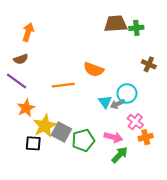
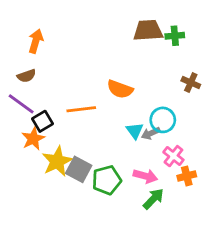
black square: (33, 143) -> (43, 121), moved, turned -35

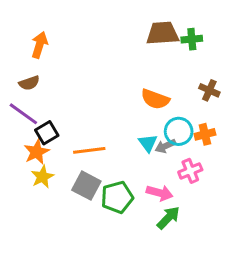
orange semicircle: (120, 89) -> (155, 99), moved
orange line: (81, 109) -> (89, 150), moved
pink cross: (173, 156) -> (190, 171), turned 30
yellow star: (57, 161) -> (42, 177), moved, size x0.7
orange cross: (187, 176) -> (205, 134), moved

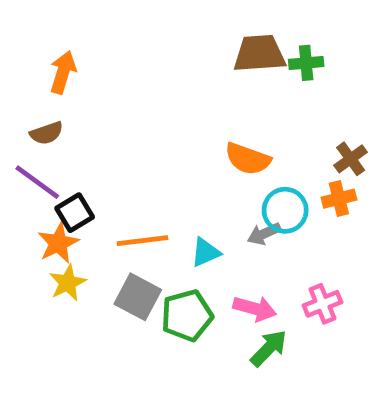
brown cross: (209, 90) -> (351, 159), moved, turned 30
orange cross: (205, 134) -> (339, 199), moved
cyan triangle: (148, 143) -> (206, 252), moved, turned 42
pink cross: (190, 171) -> (323, 304), moved

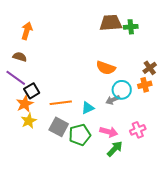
brown semicircle: (47, 133) -> (20, 57), turned -144

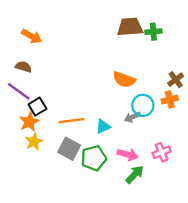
orange arrow: (27, 31) -> (32, 36), turned 102

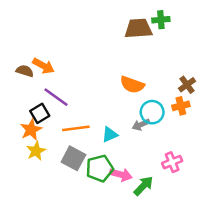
green cross: (153, 32) -> (161, 20), moved
orange arrow: (32, 36) -> (43, 66), moved
purple line: (19, 91) -> (56, 97), moved
pink arrow: (128, 155) -> (121, 175), moved

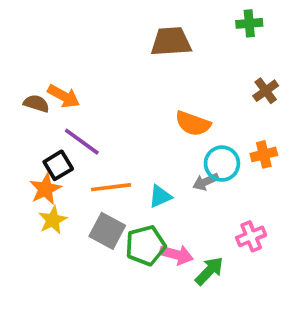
green cross: (161, 20) -> (249, 23), moved
brown trapezoid: (138, 28) -> (171, 42), moved
brown cross: (187, 85) -> (266, 91), moved

